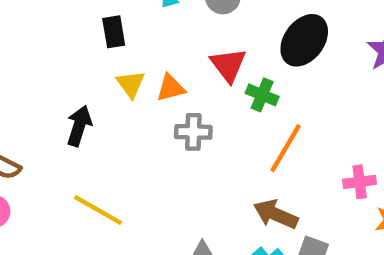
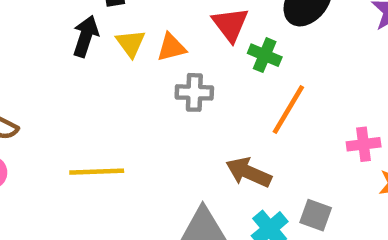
black arrow: (79, 126) -> (86, 36), moved
yellow line: (98, 210) -> (97, 172), turned -32
brown arrow: (276, 214) -> (249, 172), moved

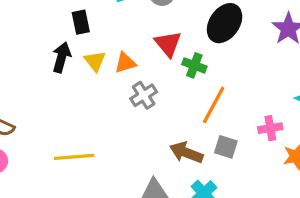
gray cross: (194, 92) -> (144, 95), turned -32
gray square: (316, 215) -> (226, 147), moved

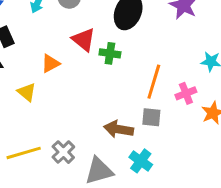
yellow triangle: (95, 61) -> (27, 92), moved
gray cross: (144, 95) -> (63, 152), moved
orange line: (214, 105) -> (154, 82), moved

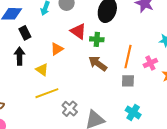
brown arrow: (119, 129) -> (98, 64), moved, turned 30
yellow line: (24, 153) -> (47, 93), moved
cyan cross: (141, 161) -> (133, 112), moved

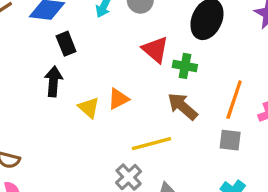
orange triangle: (57, 49) -> (118, 99), moved
yellow line: (47, 93) -> (152, 144), moved

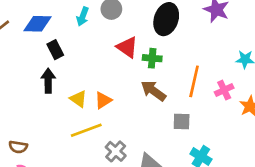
orange triangle: (118, 99) -> (103, 100), moved
gray square: (230, 140) -> (182, 122), moved
yellow line: (152, 144) -> (86, 130), moved

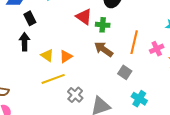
gray square: (182, 122) -> (125, 72), turned 32

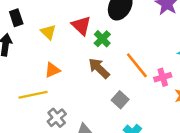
green cross: (103, 25) -> (102, 39), turned 32
orange line: (134, 42) -> (137, 65), turned -60
yellow triangle: (47, 55) -> (48, 32), moved

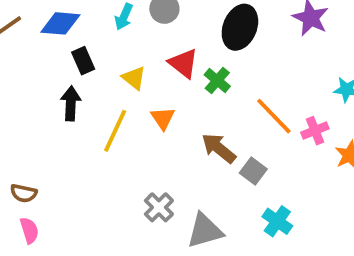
brown arrow: (99, 68) -> (219, 148), moved
orange triangle: (52, 70) -> (163, 118), moved, turned -35
yellow line: (33, 95) -> (115, 131), moved, turned -48

